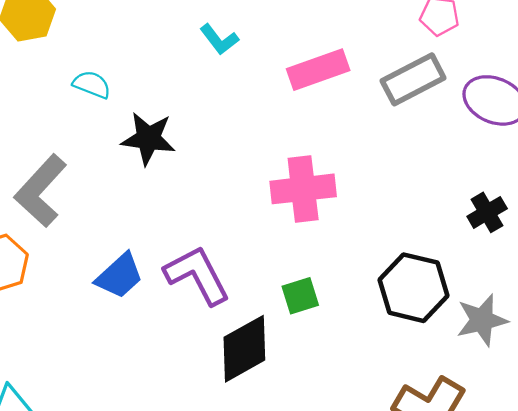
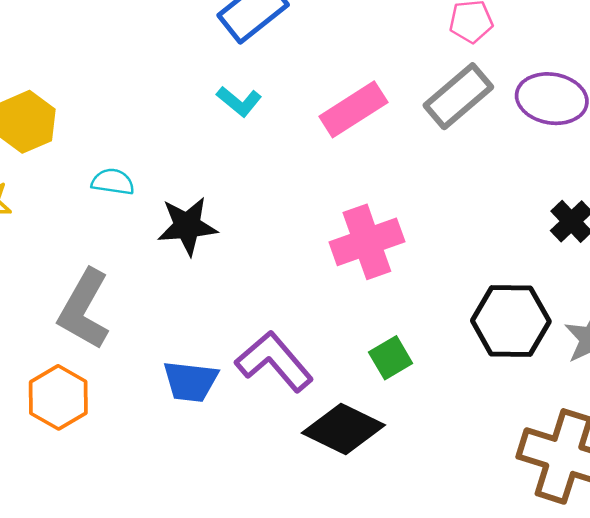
blue trapezoid: (119, 276) -> (190, 381), turned 62
black diamond: (244, 349) -> (343, 429), turned 68

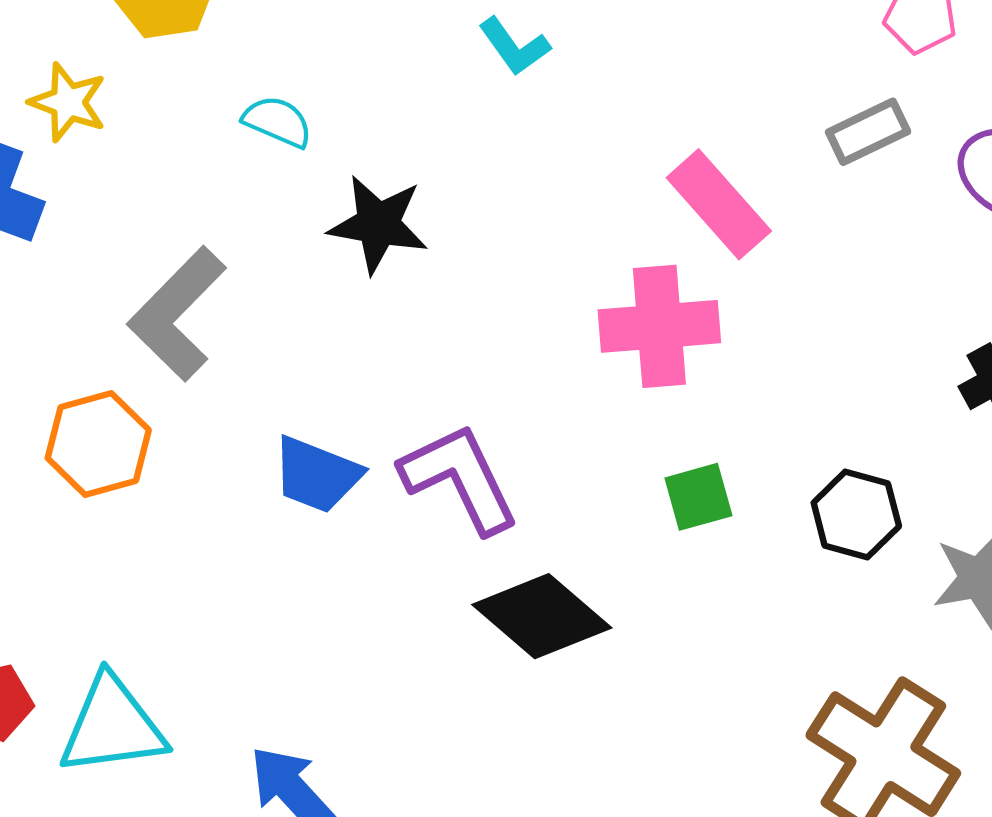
gray rectangle: (458, 96) -> (868, 132), size x0.7
pink rectangle: (353, 109) -> (719, 204), moved, turned 66
black hexagon: (511, 321) -> (856, 514), size x0.7
green square: (391, 358) -> (698, 497), moved

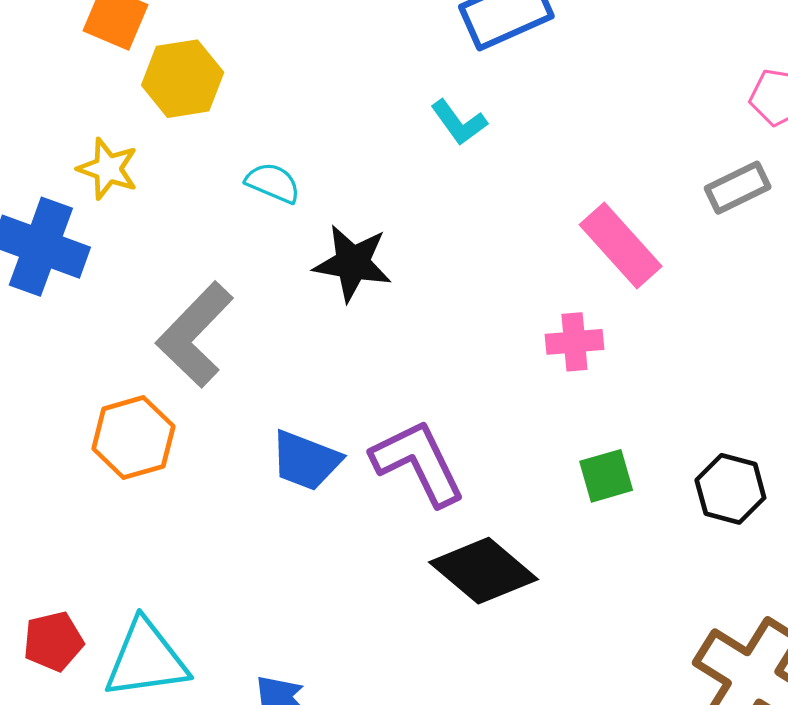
pink cross: (659, 326) -> (574, 342), size x0.6

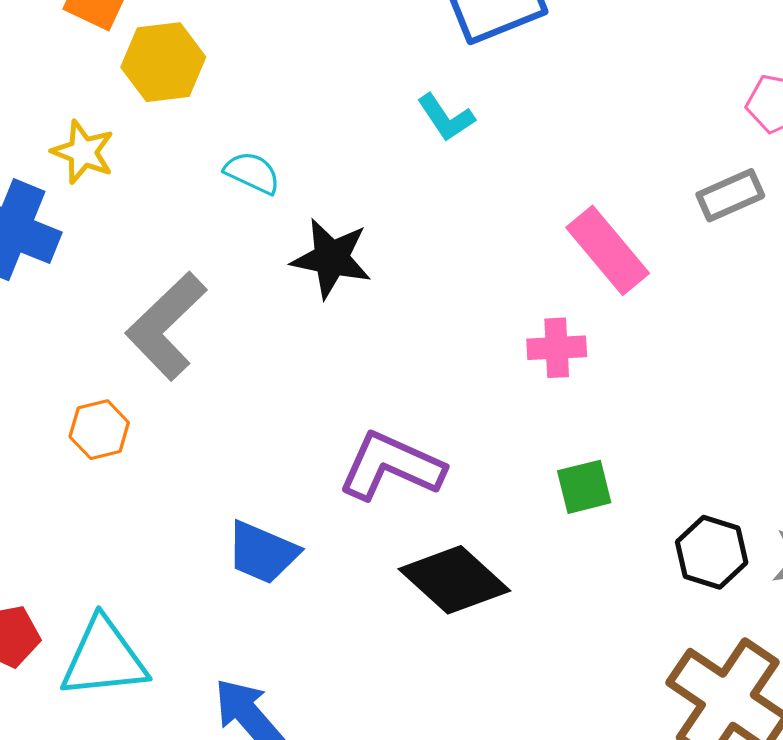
orange hexagon: (133, 438) -> (99, 430), size x0.7
blue trapezoid: (306, 461) -> (262, 552), moved
purple L-shape: (418, 463) -> (391, 466), turned -42
black hexagon: (730, 489) -> (712, 552), moved

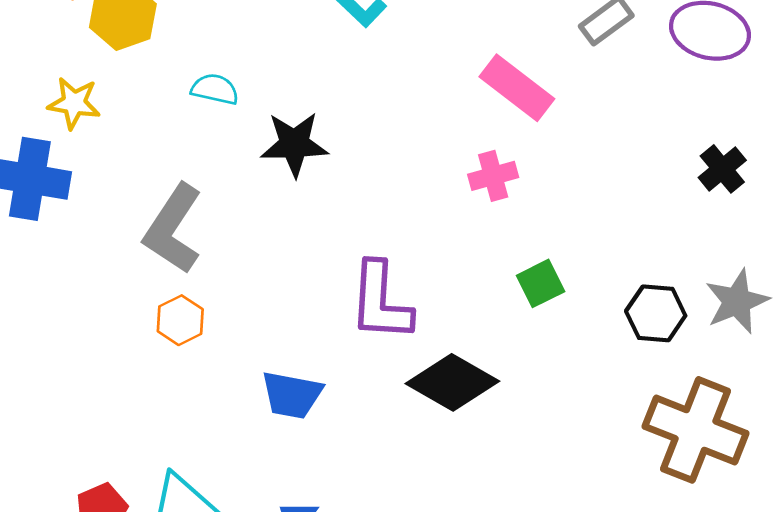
orange hexagon: (99, 430) -> (180, 320), moved
purple L-shape: (391, 466) -> (381, 302), turned -98

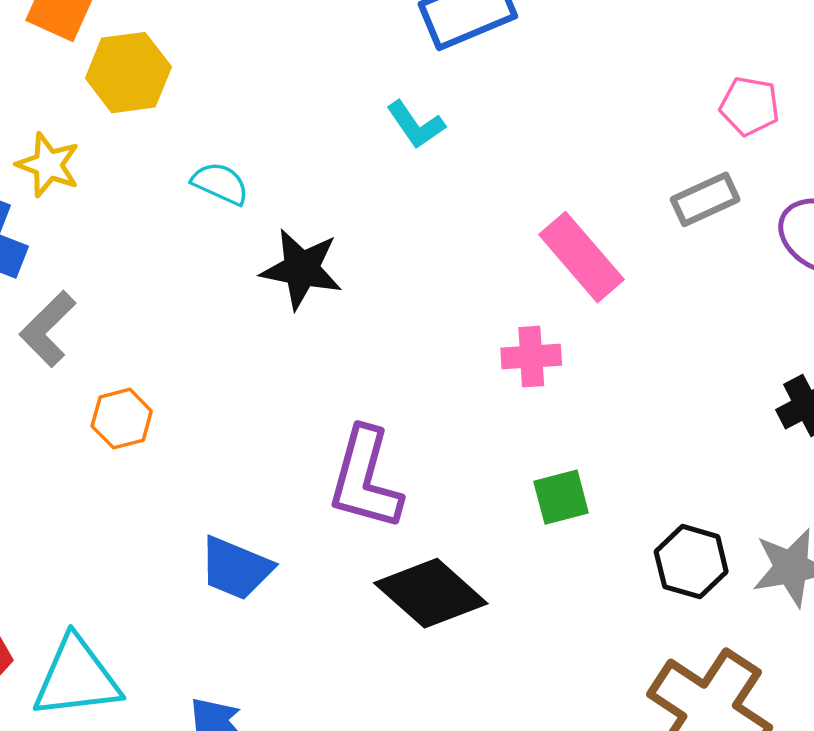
gray L-shape: (173, 229) -> (48, 329), moved, size x0.7
orange hexagon: (180, 320) -> (122, 419), moved

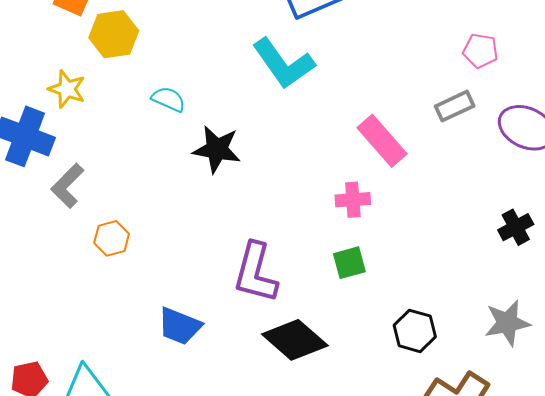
cyan L-shape: (416, 125) -> (283, 64), size x1.8
green square: (561, 497) -> (349, 263), moved
black hexagon: (691, 562) -> (415, 331), moved

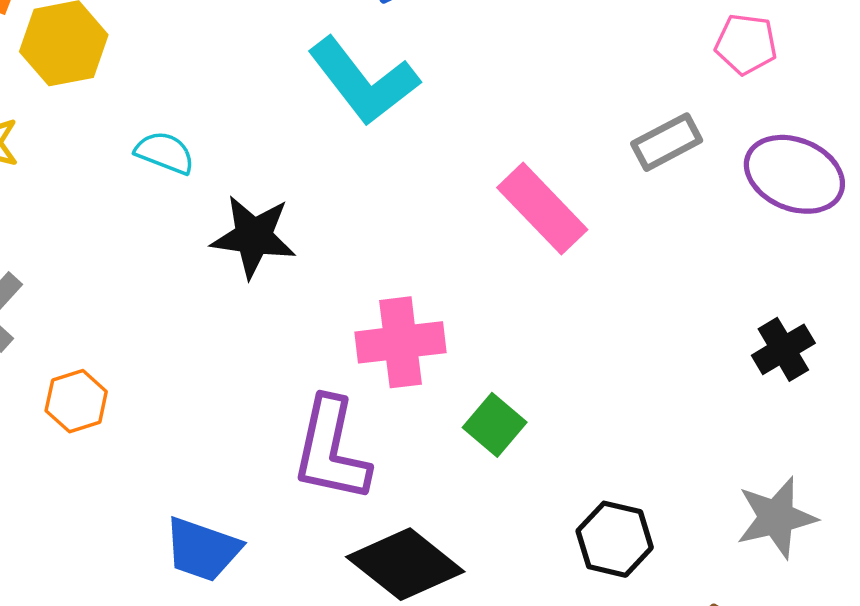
pink pentagon: (480, 51) -> (746, 44), moved
pink cross: (353, 200) -> (401, 342), moved, size x1.4
green square: (349, 263) -> (495, 425), turned -32

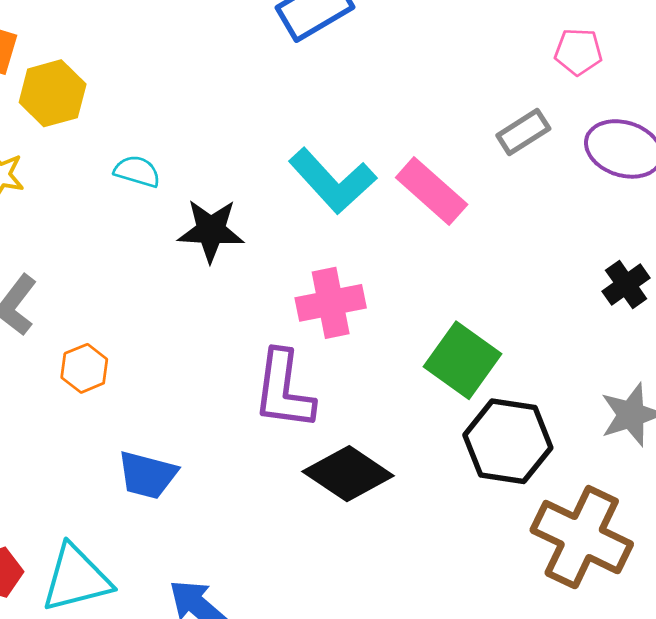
cyan L-shape: (363, 81) -> (332, 181), moved
green square: (495, 425) -> (463, 360), moved, size x1.6
black hexagon: (615, 539) -> (508, 441), size x1.5
blue trapezoid: (202, 549) -> (147, 475), moved

